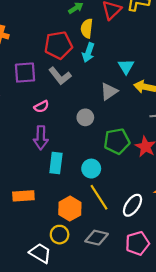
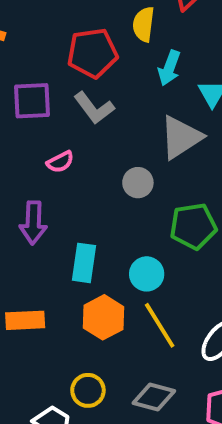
cyan arrow: (88, 53) -> (169, 68), moved
gray triangle: (109, 91) -> (181, 137), size x1.4
purple arrow: (41, 138) -> (33, 223), moved
orange hexagon: (70, 209) -> (103, 317), moved

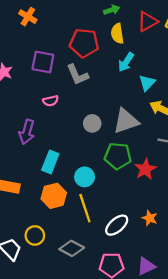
yellow semicircle: (144, 24) -> (117, 34), turned -30
gray triangle: (181, 137) -> (126, 121), moved

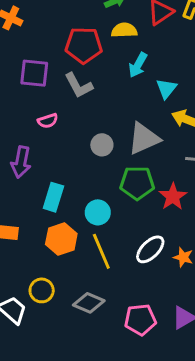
yellow semicircle: (117, 34) -> (124, 30), turned 102
white ellipse: (117, 225) -> (150, 249), moved

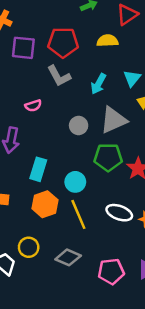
yellow semicircle: (124, 30) -> (108, 41), moved
cyan arrow: (138, 65) -> (98, 84), moved
purple square: (34, 73) -> (23, 48), moved
white ellipse: (150, 249) -> (119, 213), turned 65

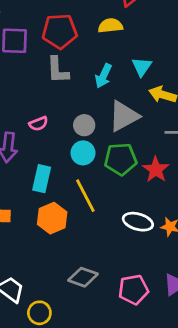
gray L-shape: (59, 76) -> (58, 70), turned 30
pink semicircle: (33, 106) -> (39, 124), moved
cyan circle: (75, 182) -> (83, 153), moved
yellow line: (78, 214) -> (85, 196), moved
yellow circle: (29, 247) -> (39, 313), moved

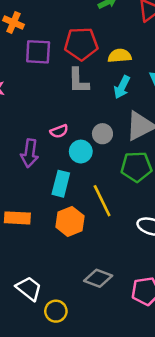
yellow semicircle: (110, 26) -> (120, 56), moved
cyan circle: (83, 153) -> (81, 152), moved

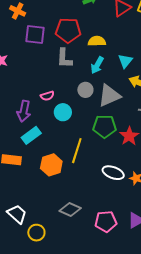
gray circle: (102, 134) -> (85, 90), moved
cyan rectangle: (61, 184) -> (31, 135), moved, turned 36
yellow line: (102, 201) -> (77, 151), turned 40

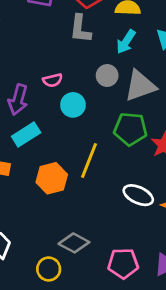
yellow circle: (36, 233) -> (49, 269), moved

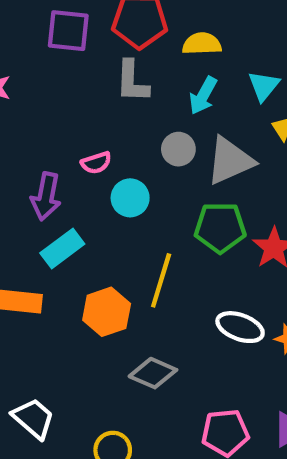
gray diamond: (74, 243) -> (153, 373), moved

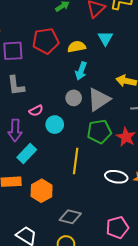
gray L-shape: (132, 81) -> (16, 86), moved
cyan triangle: (264, 86) -> (105, 38), moved
orange hexagon: (107, 312) -> (42, 191), moved
gray diamond: (153, 373) -> (70, 217), moved

